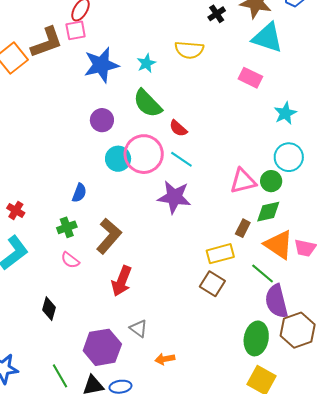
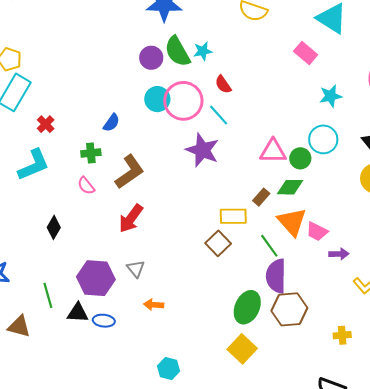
cyan star: (146, 63) -> (203, 51), moved
green semicircle: (147, 103) -> (177, 51), moved

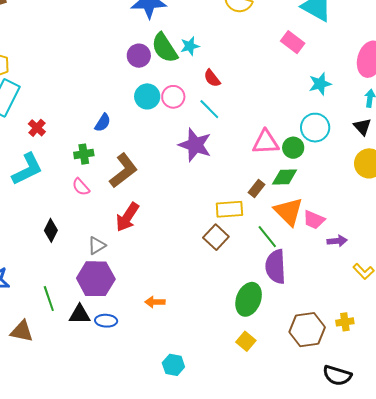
pink circle: (183, 101) -> (173, 97), size x0.6
gray triangle: (136, 269) -> (97, 246), moved, turned 42
brown hexagon: (289, 309) -> (307, 330), moved
yellow square: (242, 349) -> (246, 341), size x0.7

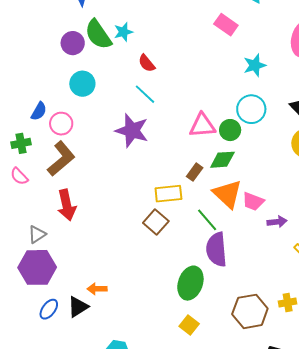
pink circle: (173, 97) -> (61, 124), moved
red arrow: (127, 217) -> (67, 205), turned -44
black triangle: (80, 314) -> (78, 307), moved, turned -30
blue ellipse: (106, 321) -> (49, 309), turned -55

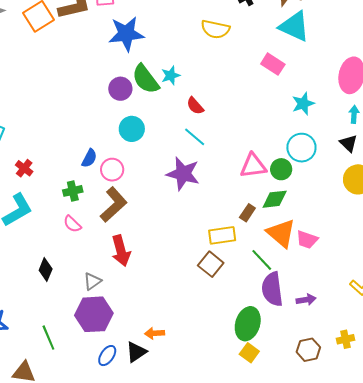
purple arrow: (277, 222) -> (306, 300), moved
brown hexagon: (250, 311) -> (308, 350), size x0.7
yellow square: (189, 325) -> (249, 353), moved

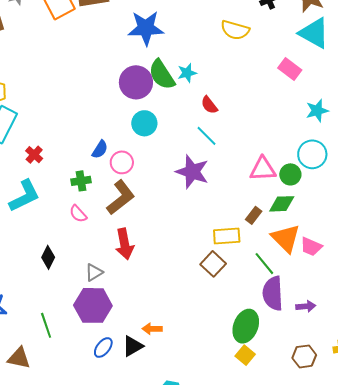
purple circle: (120, 89) -> (136, 82), size x1.4

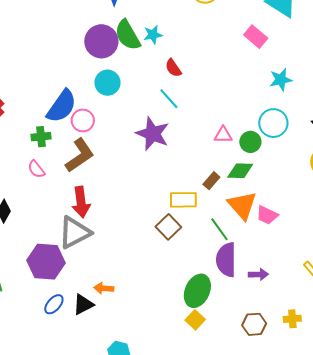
blue semicircle: (100, 149) -> (62, 106), size x1.8
pink triangle: (263, 169) -> (223, 135), size x0.7
gray triangle: (94, 272) -> (75, 232), moved, size x1.8

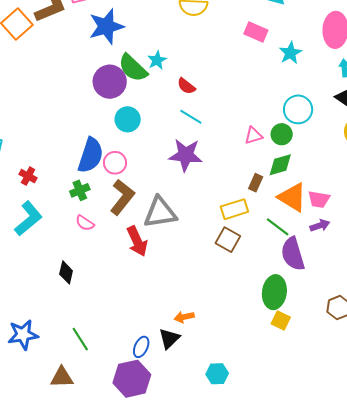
cyan star: (281, 80) -> (290, 53), moved
gray triangle: (75, 232) -> (160, 213), moved, turned 36
purple hexagon: (46, 262) -> (132, 379), moved
purple arrow: (258, 274) -> (320, 225), moved

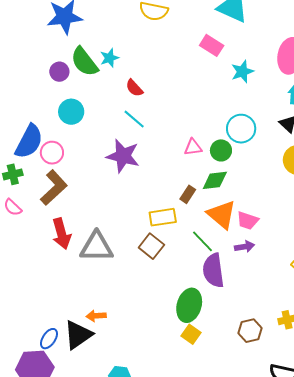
purple circle: (110, 82) -> (59, 72), size x0.6
gray triangle: (160, 213) -> (96, 247), moved
black triangle: (169, 339) -> (78, 335), size x1.4

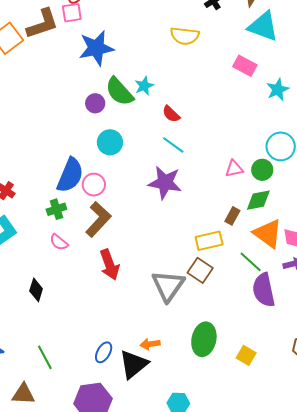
gray triangle: (96, 247) -> (168, 286), moved, turned -51
green ellipse: (189, 305) -> (204, 339), moved
blue ellipse: (49, 339) -> (104, 352), moved

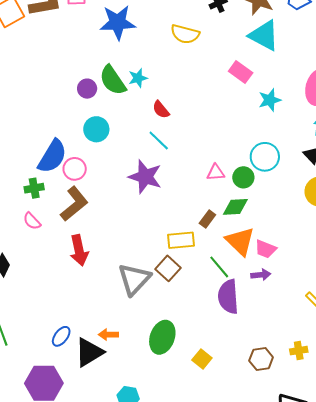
blue star: (96, 48) -> (118, 22), moved

